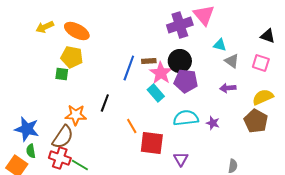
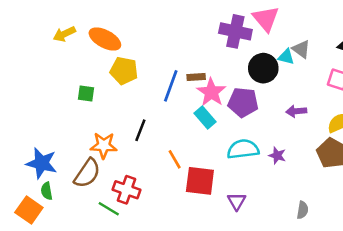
purple cross: (180, 25) -> (235, 31), turned 30
yellow pentagon: (72, 57) -> (124, 71), moved
black circle: (180, 61) -> (263, 68), moved
gray triangle: (232, 61) -> (301, 49), moved
red cross: (60, 158) -> (126, 190), moved

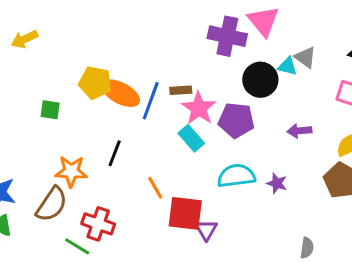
orange ellipse: (105, 39) -> (121, 93), moved
purple triangle: (237, 201) -> (206, 230), moved

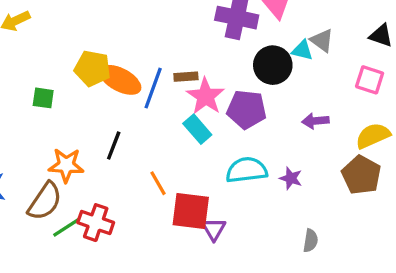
green line: (77, 246) -> (66, 227), moved, turned -64
gray semicircle: (307, 248) -> (311, 241), moved

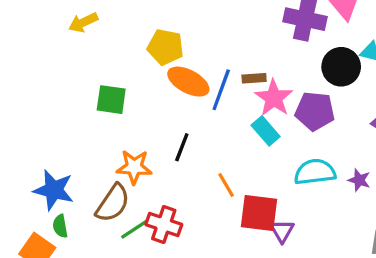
yellow pentagon: (92, 68) -> (165, 47), moved
green square: (43, 98) -> (111, 100), size x1.4

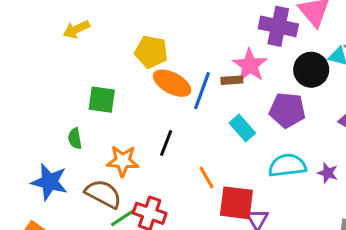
pink star: (274, 98) -> (250, 65), moved
brown semicircle: (113, 203) -> (103, 194), turned -96
green semicircle: (60, 226) -> (75, 139), moved

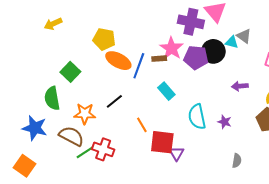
green square: (102, 100) -> (70, 72), turned 36
purple pentagon: (287, 110) -> (196, 58), moved
green semicircle: (75, 139) -> (52, 98), size x1.6
black line: (166, 143) -> (114, 101), turned 30
cyan semicircle: (287, 165) -> (197, 117), turned -95

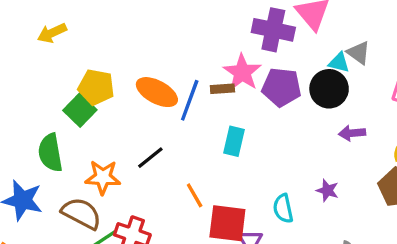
yellow pentagon: (104, 39) -> (96, 87), moved
black circle: (213, 51) -> (329, 89), moved
cyan rectangle: (166, 91) -> (234, 141), turned 54
cyan semicircle: (197, 117) -> (283, 208), moved, size x0.7

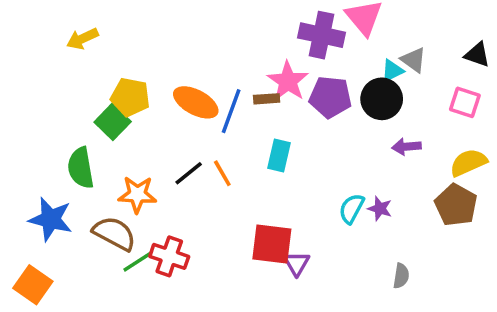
cyan triangle: (339, 63) -> (392, 71), turned -40
orange line: (195, 195) -> (222, 173), moved
cyan semicircle: (283, 208) -> (352, 209), moved, turned 40

